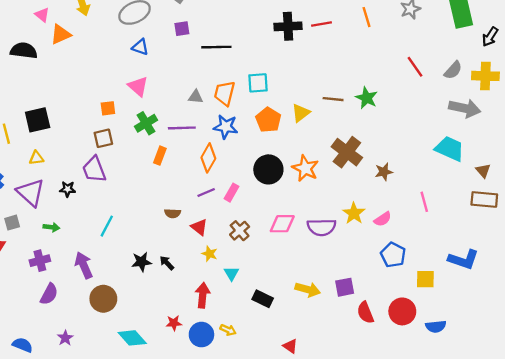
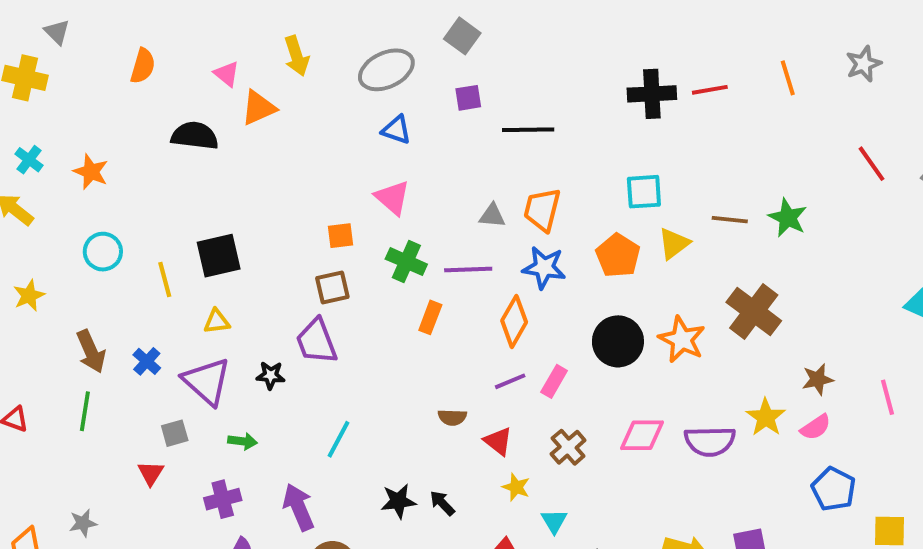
cyan square: (258, 83) -> (644, 192), moved
green cross: (146, 123) -> (406, 262), turned -35
brown star: (384, 172) -> (818, 379), moved

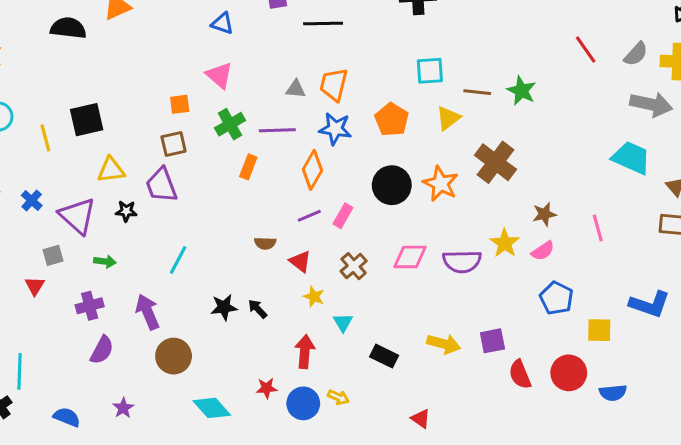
cyan square: (644, 192) -> (430, 71), moved
yellow triangle: (674, 244) -> (448, 118), moved
green cross: (406, 262) -> (230, 124), turned 36
yellow triangle: (217, 321) -> (111, 170), moved, size x1.4

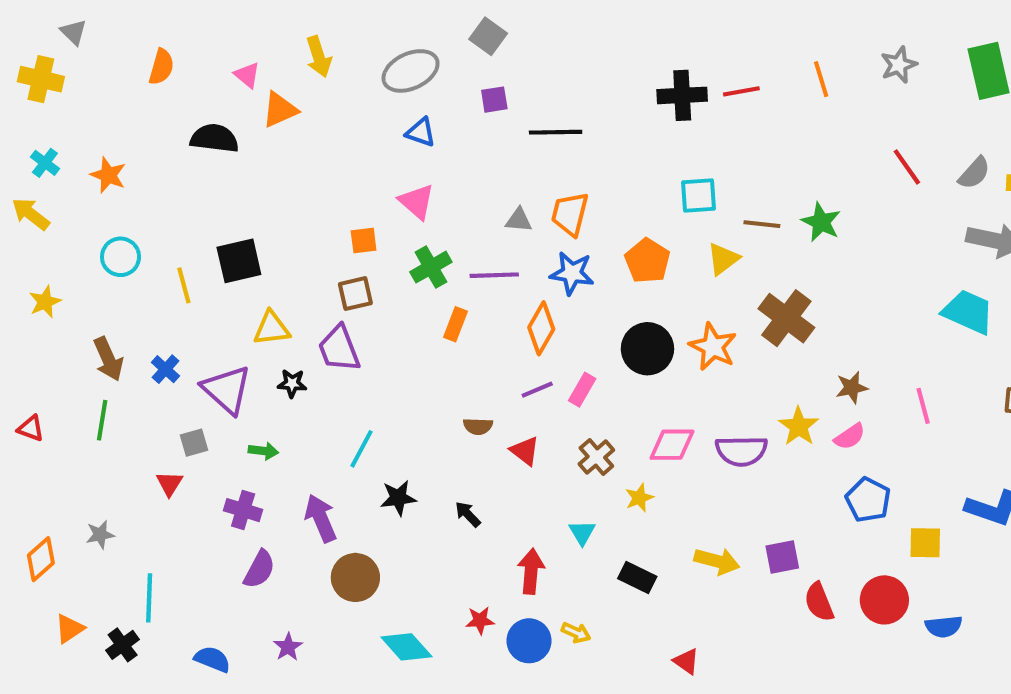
yellow star: (314, 297) -> (639, 498), moved, turned 30
purple cross: (90, 306) -> (243, 510), turned 32
black star: (224, 307) -> (398, 498), moved

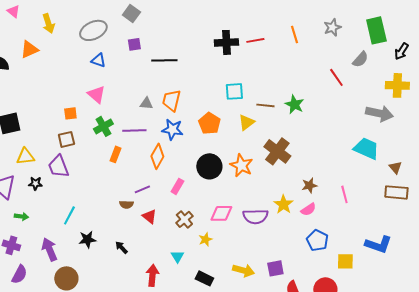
pink triangle: (247, 75) -> (13, 11), moved
gray semicircle: (974, 173) -> (360, 59), moved
purple line: (537, 390) -> (142, 189), moved

